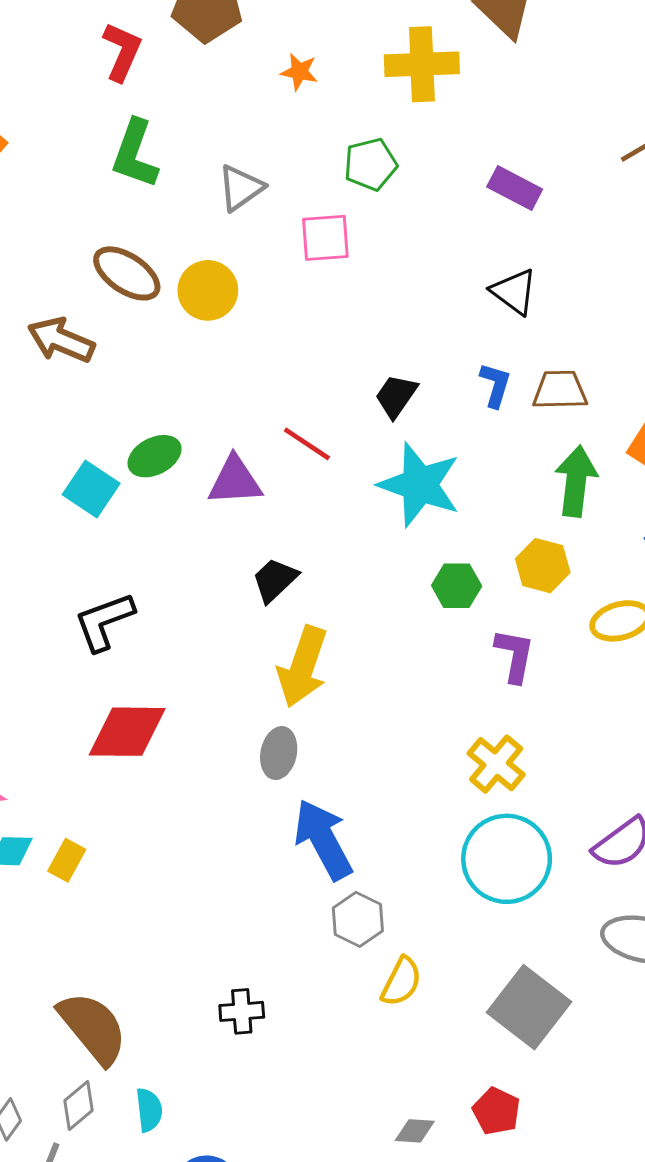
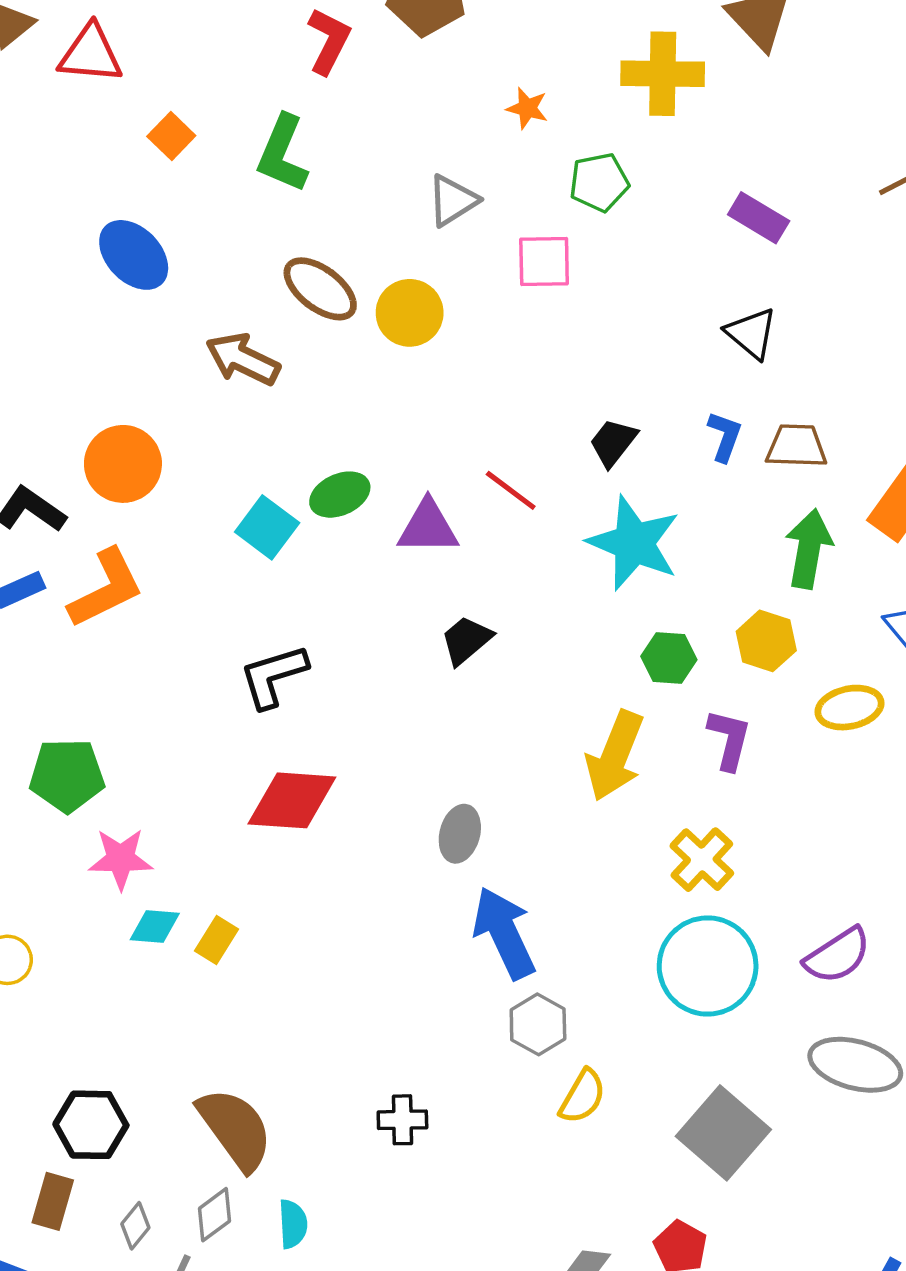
orange star: (299, 72) -> (527, 108), moved
green L-shape: (135, 154) -> (282, 154), moved
yellow arrow: (303, 667) -> (615, 756), moved

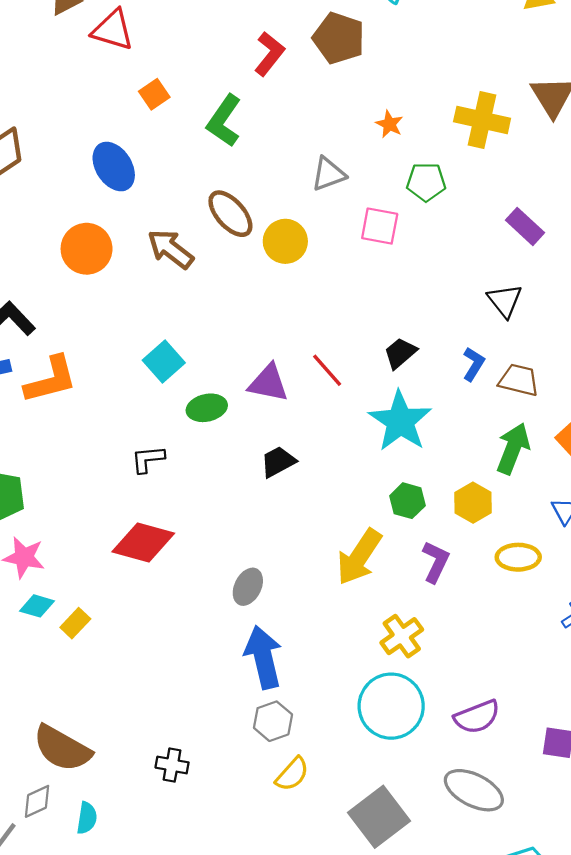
orange circle: (123, 464) -> (87, 249), moved
green ellipse: (340, 495) -> (207, 408), moved
black L-shape: (273, 676) -> (148, 459), size x0.7
brown semicircle: (235, 1129) -> (62, 748), turned 144

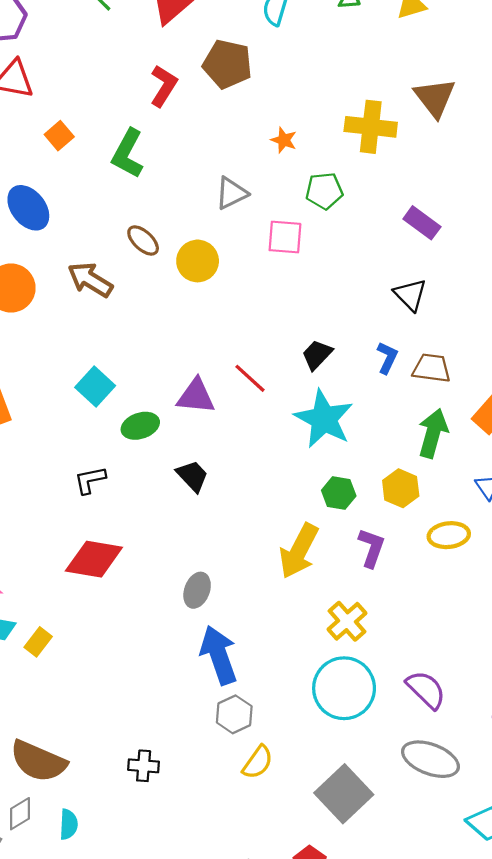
brown ellipse: (230, 214) -> (143, 240), size x0.7
black trapezoid: (278, 462) -> (192, 476), moved, turned 81
purple semicircle: (477, 717) -> (426, 690), turned -108

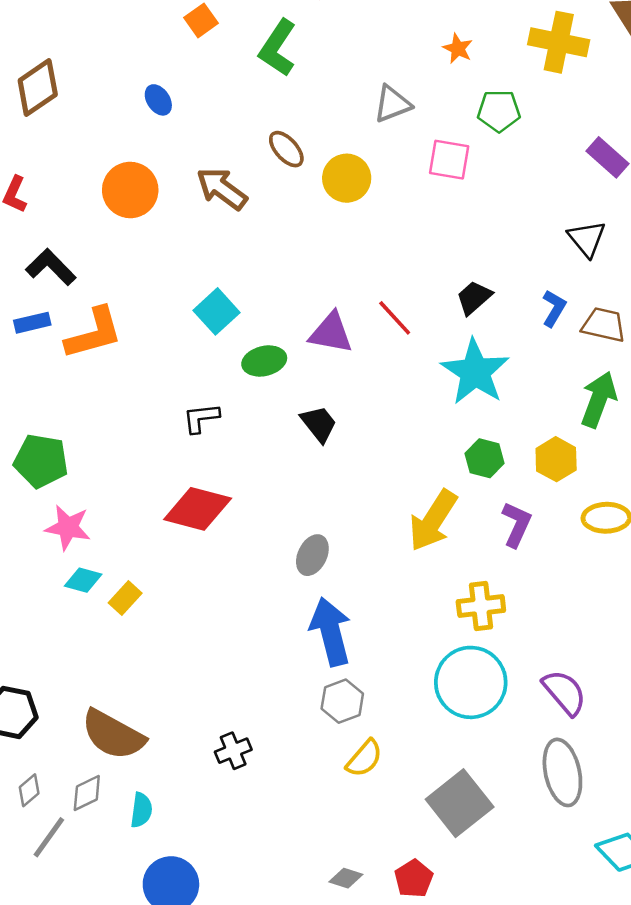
blue ellipse: (28, 208) -> (158, 100), size x0.6
yellow cross: (347, 621) -> (481, 606), turned 30
gray ellipse: (430, 759) -> (562, 772), turned 52
black cross: (144, 766) -> (233, 751), turned -32

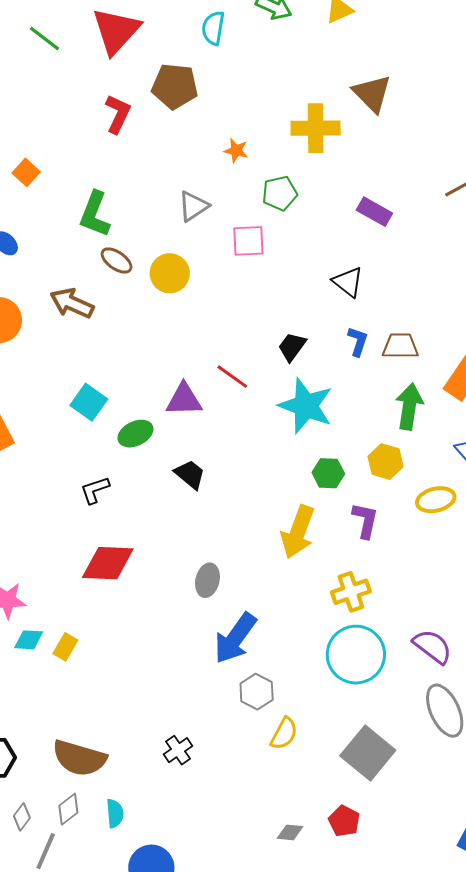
green L-shape: (278, 48) -> (95, 214), moved
black triangle: (587, 239) -> (348, 282), moved
blue arrow: (331, 632) -> (235, 638), turned -118

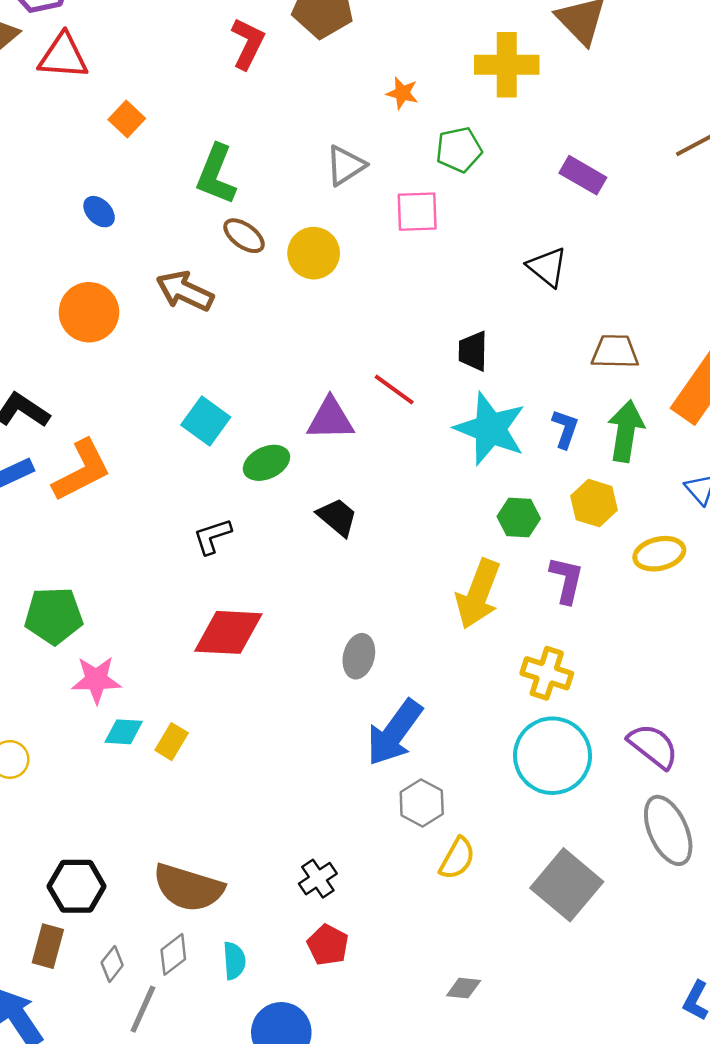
blue L-shape: (358, 341) -> (565, 429), moved
black trapezoid: (292, 347) -> (473, 351), turned -36
yellow cross: (351, 592) -> (547, 673), turned 36
red pentagon: (344, 821) -> (328, 945), moved

